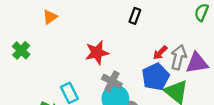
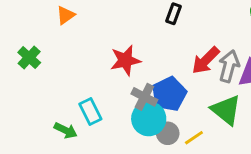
red arrow: (160, 53) -> (206, 60), size x1.5
blue pentagon: (156, 77) -> (169, 94), moved

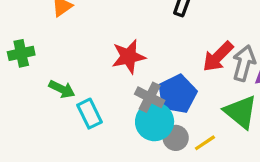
green cross: (29, 57) -> (21, 53), turned 35
green arrow: (66, 130) -> (62, 89), moved

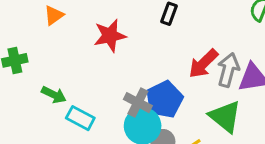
red star: (129, 57) -> (110, 36), moved
cyan rectangle: (89, 114) -> (80, 118), turned -36

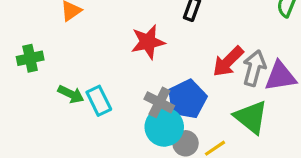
red star: (110, 36) -> (148, 42), moved
cyan rectangle: (80, 118) -> (99, 101), moved, turned 36

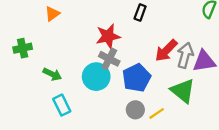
cyan rectangle: (99, 101) -> (62, 105), moved
gray cross: (159, 102) -> (109, 59), moved
cyan circle: (164, 127) -> (96, 77), moved

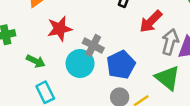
red star: (108, 36) -> (60, 29), moved
red arrow: (166, 51) -> (151, 21), moved

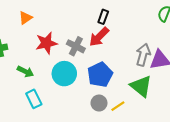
red arrow: (151, 21) -> (99, 37), moved
gray cross: (93, 45) -> (76, 46), moved

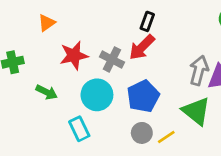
cyan rectangle: (34, 99) -> (79, 129), moved

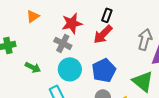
red star: (74, 55) -> (72, 23), moved
gray cross: (112, 60) -> (63, 43), moved
gray arrow: (199, 70) -> (145, 39), moved

